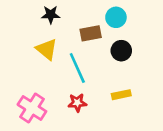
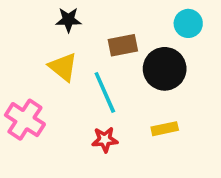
cyan circle: (116, 17) -> (188, 23), moved
black circle: (121, 51) -> (165, 69), size x1.5
pink cross: (32, 108) -> (25, 120), moved

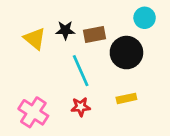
black star: (68, 20) -> (65, 30), moved
yellow triangle: (63, 67) -> (35, 39), moved
pink cross: (25, 120) -> (33, 112), moved

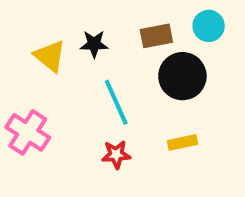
brown rectangle: (95, 34) -> (156, 36), moved
pink cross: (33, 112) -> (28, 132), moved

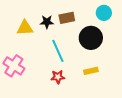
brown rectangle: (156, 36) -> (67, 18), moved
yellow triangle: (50, 56) -> (25, 28), turned -42

